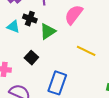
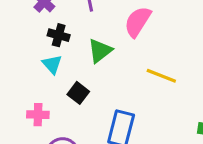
black cross: (30, 19) -> (59, 35), moved
cyan triangle: (13, 27) -> (52, 64), moved, turned 32

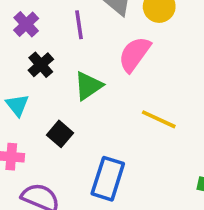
black cross: (59, 35) -> (41, 65), turned 30
cyan triangle: (52, 64) -> (17, 105), moved

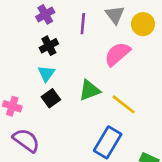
green triangle: (88, 86) -> (90, 90), moved
cyan triangle: (17, 105) -> (46, 73), moved
blue rectangle: (108, 179) -> (108, 142), moved

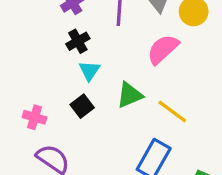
cyan triangle: (46, 73) -> (89, 71), moved

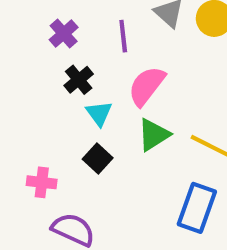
pink semicircle: (163, 49) -> (147, 86), moved

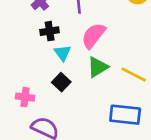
black cross: (79, 80) -> (50, 31), turned 30
blue rectangle: (197, 208) -> (125, 115), turned 76

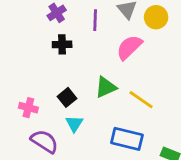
pink semicircle: (93, 36) -> (129, 47), moved
cyan triangle: (63, 53) -> (74, 124), moved

